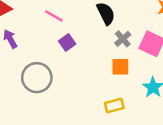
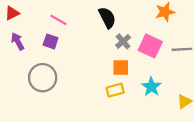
purple square: (67, 43) -> (51, 41), moved, turned -35
yellow rectangle: (114, 105) -> (115, 90), moved

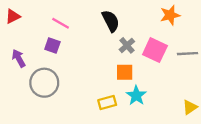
purple arrow: (18, 41) -> (19, 58), moved
cyan star: (151, 87) -> (136, 96), moved
yellow rectangle: (115, 90) -> (107, 102), moved

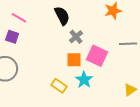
pink square: (155, 50) -> (97, 56), moved
yellow rectangle: (107, 102) -> (59, 86), turned 49

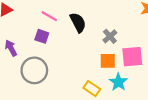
black semicircle: (62, 16) -> (78, 23), moved
pink square: (97, 56) -> (132, 57), turned -30

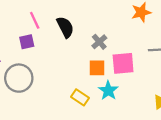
pink line: (49, 16) -> (35, 20), turned 35
purple square: (42, 36) -> (27, 42), turned -32

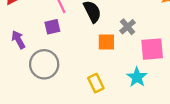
orange square: (97, 68) -> (106, 42), moved
yellow rectangle: (80, 97) -> (96, 83), moved, turned 30

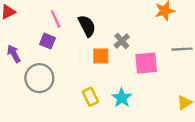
purple square: (52, 27) -> (47, 41), turned 35
cyan star: (137, 77) -> (122, 98), moved

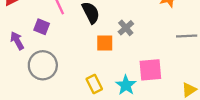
purple square: (47, 41) -> (42, 27), moved
pink square: (146, 63) -> (150, 70), moved

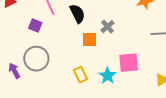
purple arrow: (17, 41) -> (14, 71), moved

